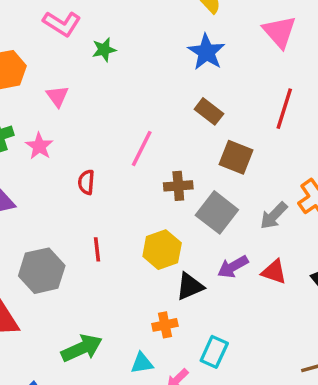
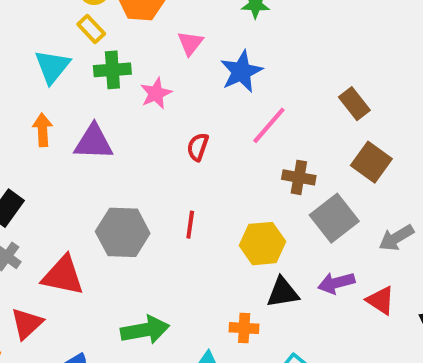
blue star: (206, 52) -> (241, 72), moved

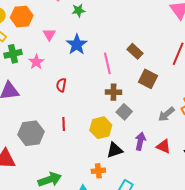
pink line: (269, 125) -> (107, 63), moved, turned -45
gray square: (334, 218) -> (124, 112), moved, size x0.7
purple arrow: (336, 283) -> (140, 141), turned 126

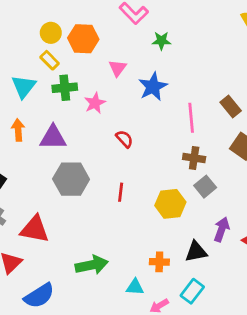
red semicircle: (61, 85) -> (124, 139), turned 120
gray hexagon: (31, 133) -> (71, 179), moved
black triangle: (115, 150) -> (196, 252), moved

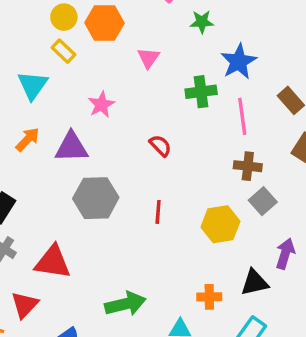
blue star: (153, 87) -> (239, 62), moved
green cross: (65, 88) -> (201, 92), moved
pink star: (95, 103) -> (101, 105), moved
orange arrow: (18, 130) -> (28, 139), turned 50

